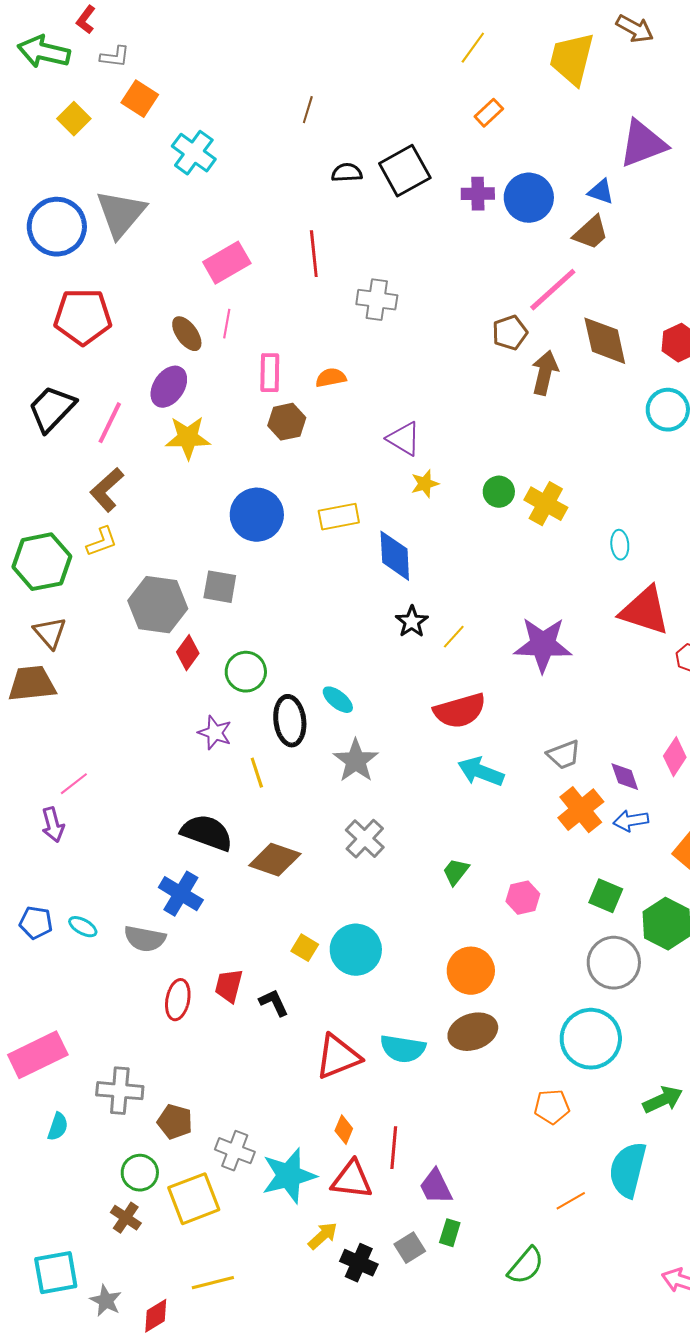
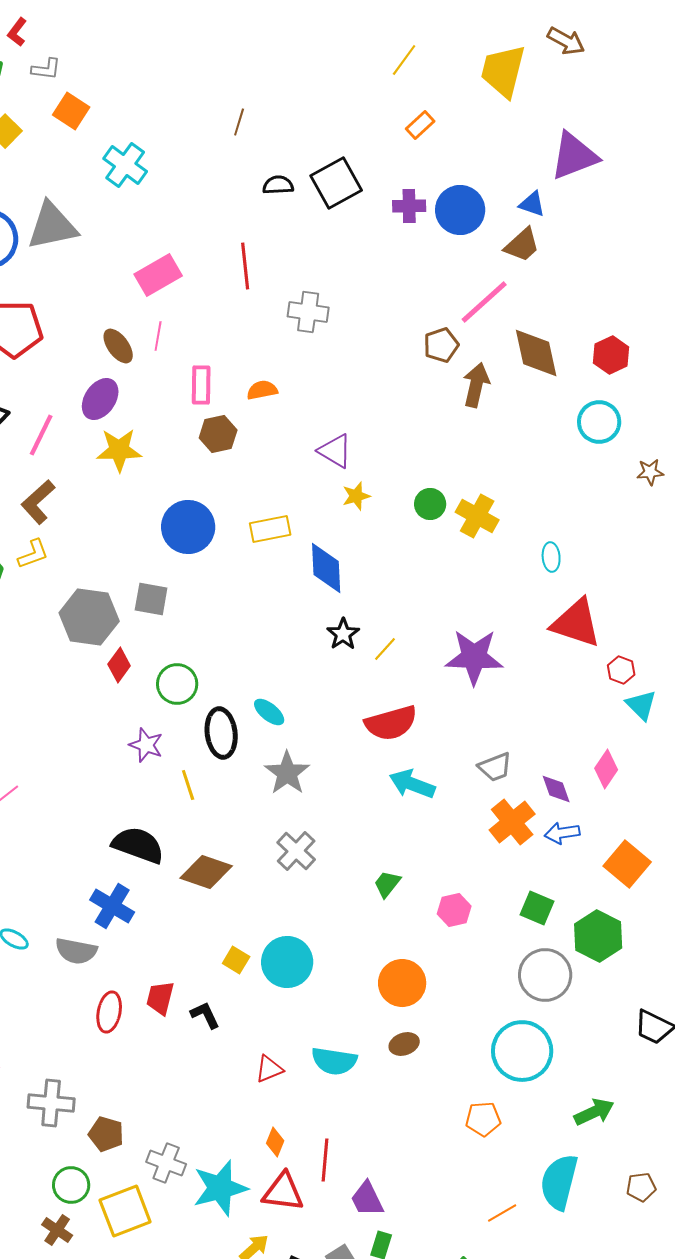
gray triangle: (121, 214) -> (52, 226), turned 38
brown ellipse: (473, 1032) -> (404, 1044), size x0.6
red triangle: (338, 1057) -> (269, 1069), size x0.6

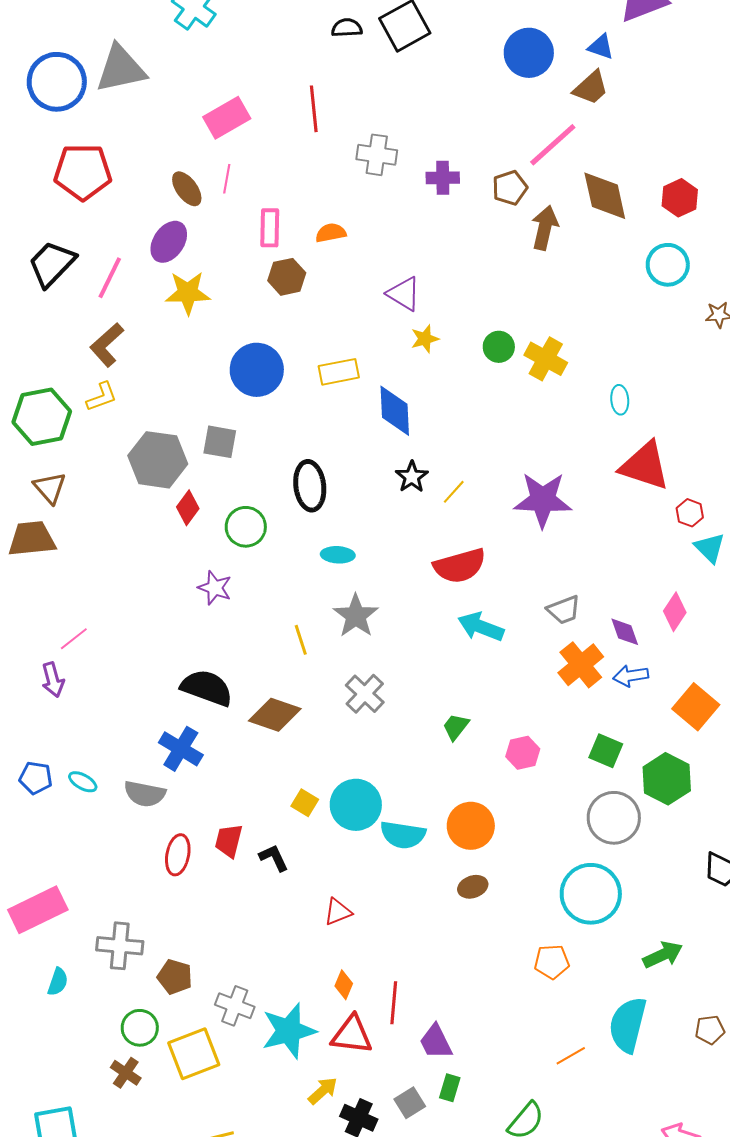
purple cross: (409, 206) -> (443, 178), moved
cyan ellipse: (269, 712) -> (338, 555), turned -36
black ellipse: (221, 733) -> (310, 486), moved
yellow line: (188, 785) -> (301, 640), moved
cyan semicircle: (334, 1061) -> (403, 835), moved

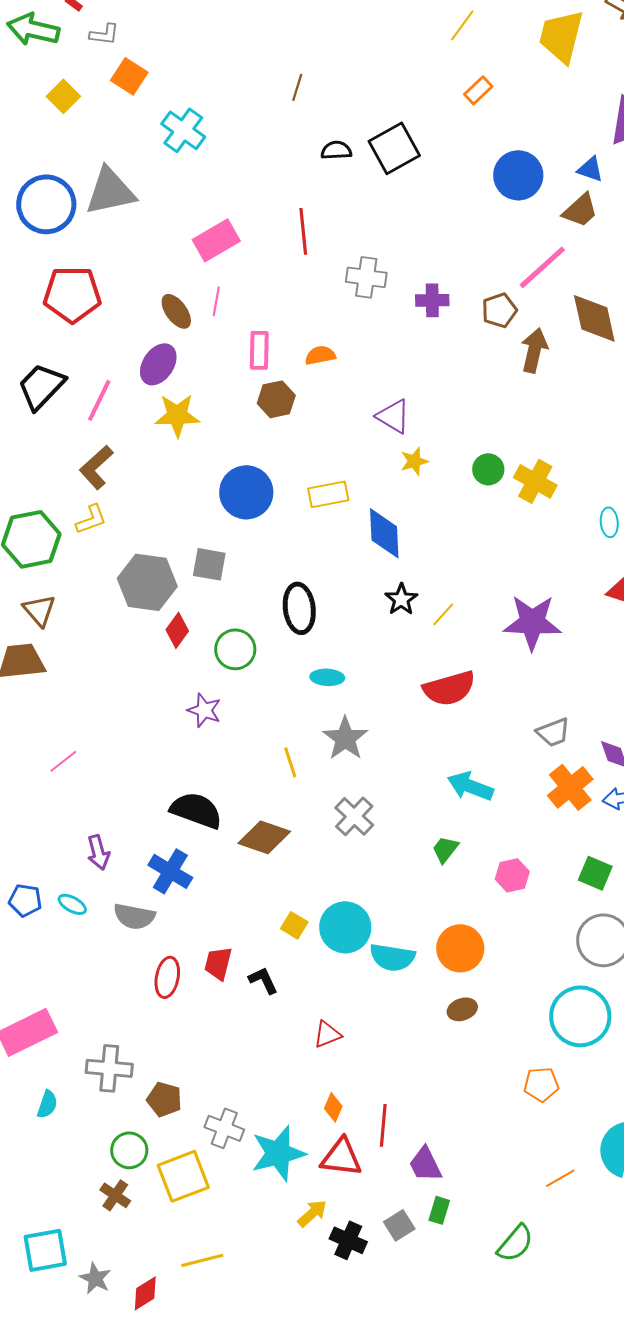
cyan arrow: (481, 627) -> (470, 786), moved
purple arrow: (53, 680) -> (98, 852), moved

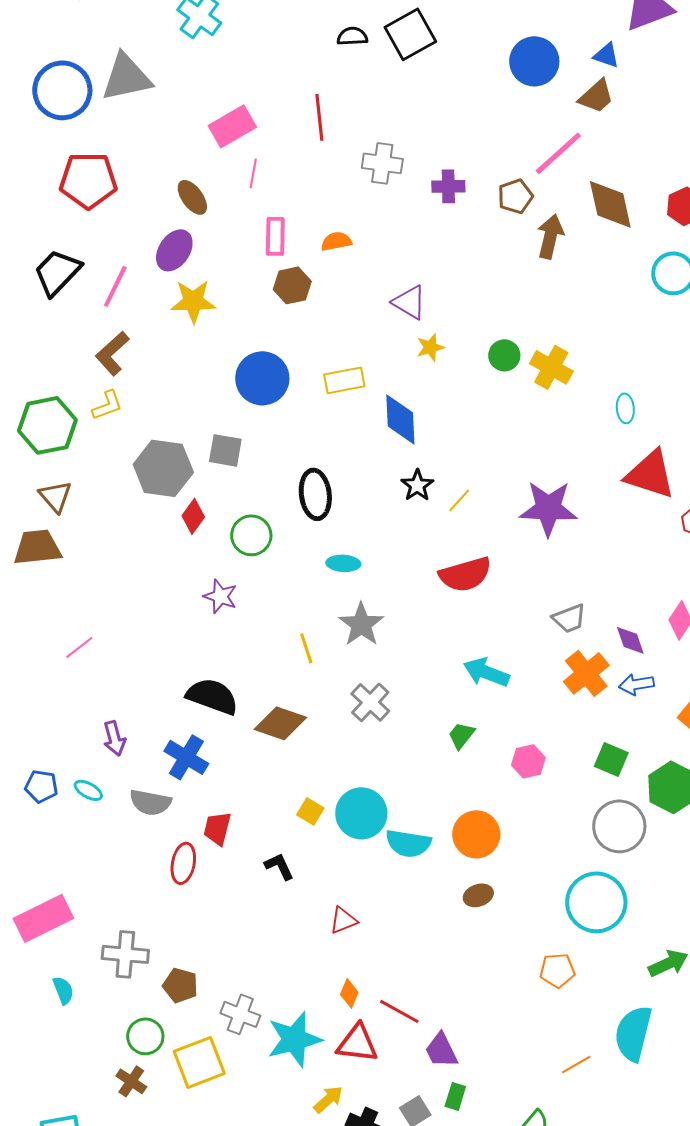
pink line: (216, 301) -> (253, 173), moved
red trapezoid: (218, 963) -> (217, 828), moved
cyan semicircle: (47, 1104) -> (63, 990), turned -40
red line: (383, 1125) -> (399, 1011), turned -66

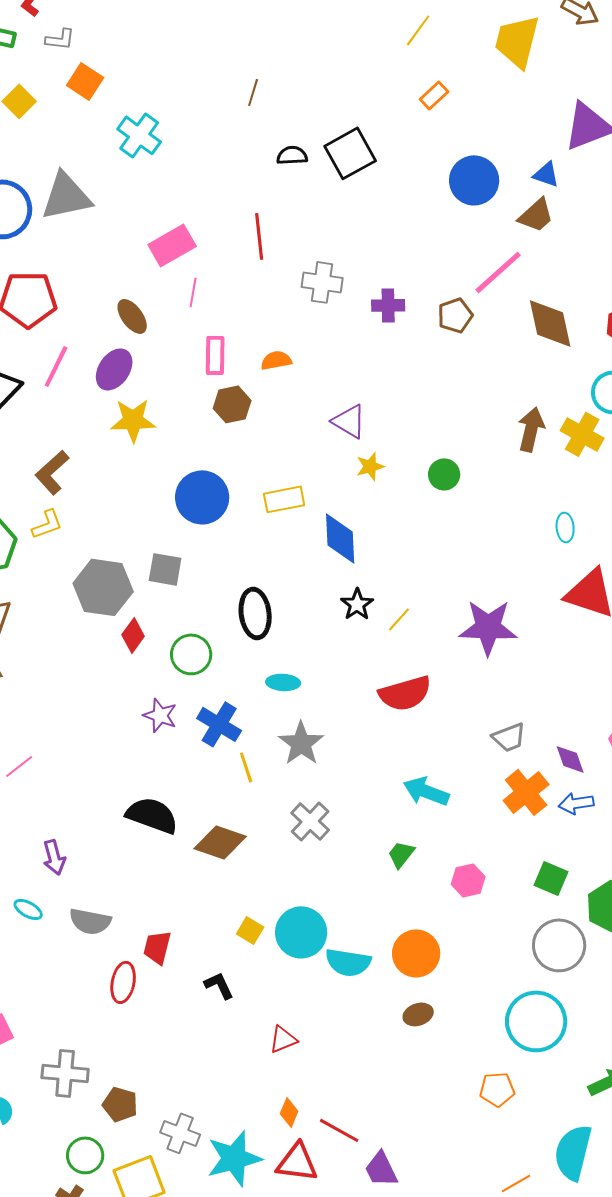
brown arrow: (550, 236) -> (531, 429), moved
pink line: (115, 286) -> (56, 366), moved
yellow cross: (551, 367) -> (582, 434), moved
blue cross: (186, 757) -> (219, 724), moved

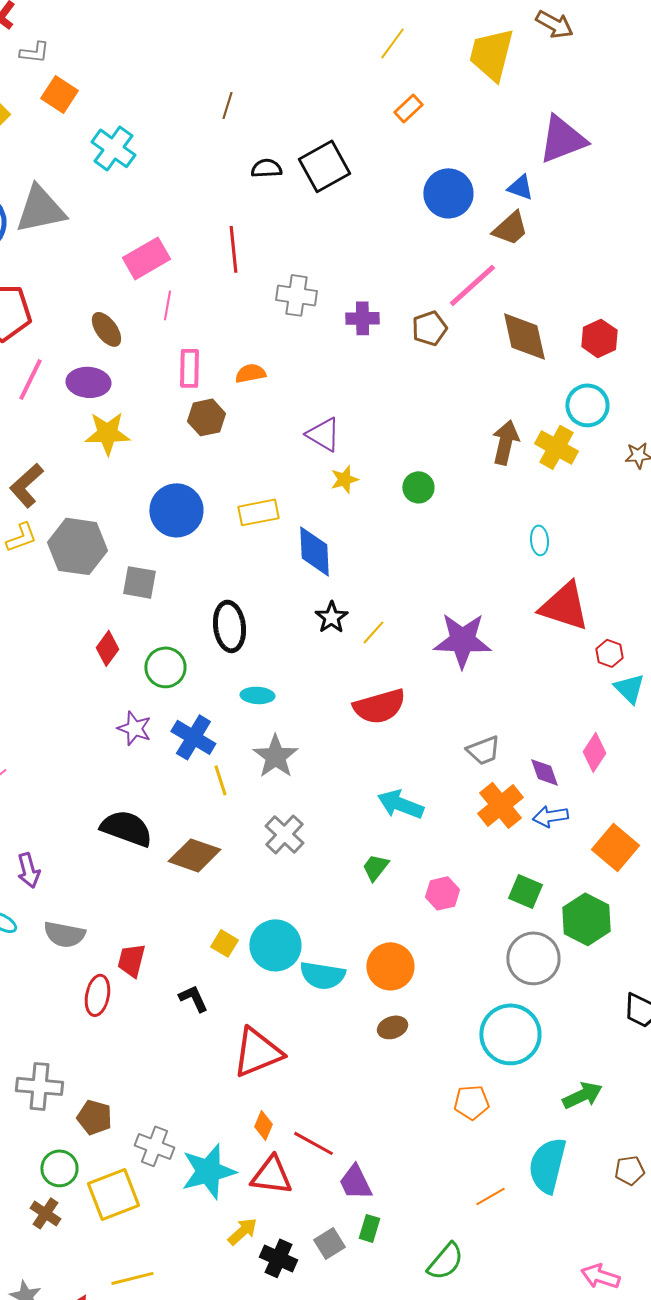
purple ellipse: (114, 369) -> (88, 382), turned 60
gray hexagon: (103, 587) -> (77, 546), moved
red triangle: (283, 1039) -> (257, 1052), size x1.8

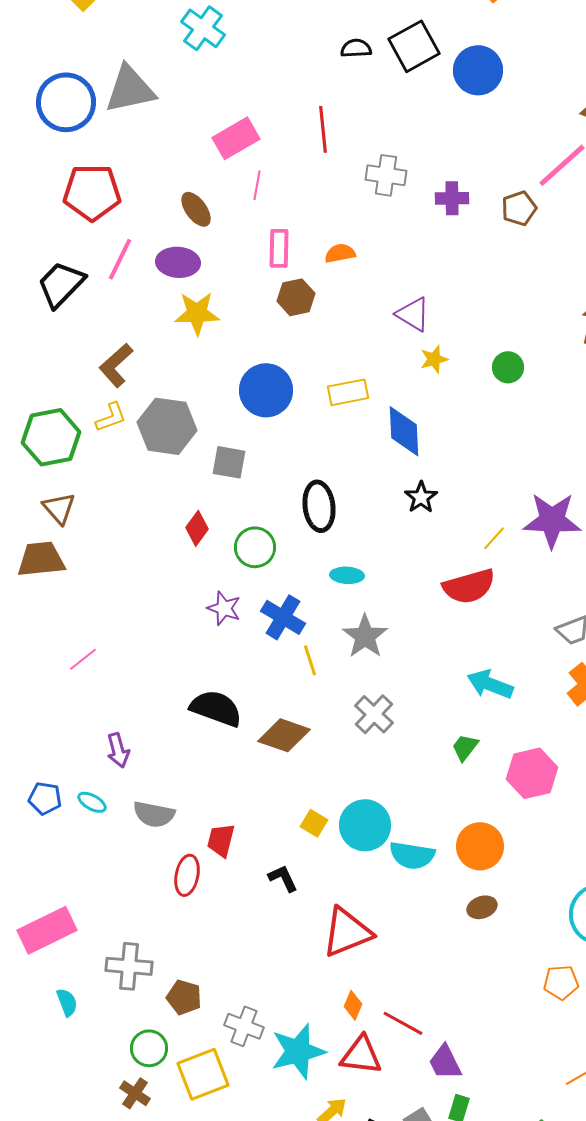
blue circle: (448, 193) -> (478, 70), moved
yellow line: (373, 632) -> (494, 538), moved
pink hexagon: (442, 893) -> (532, 773), size x1.5

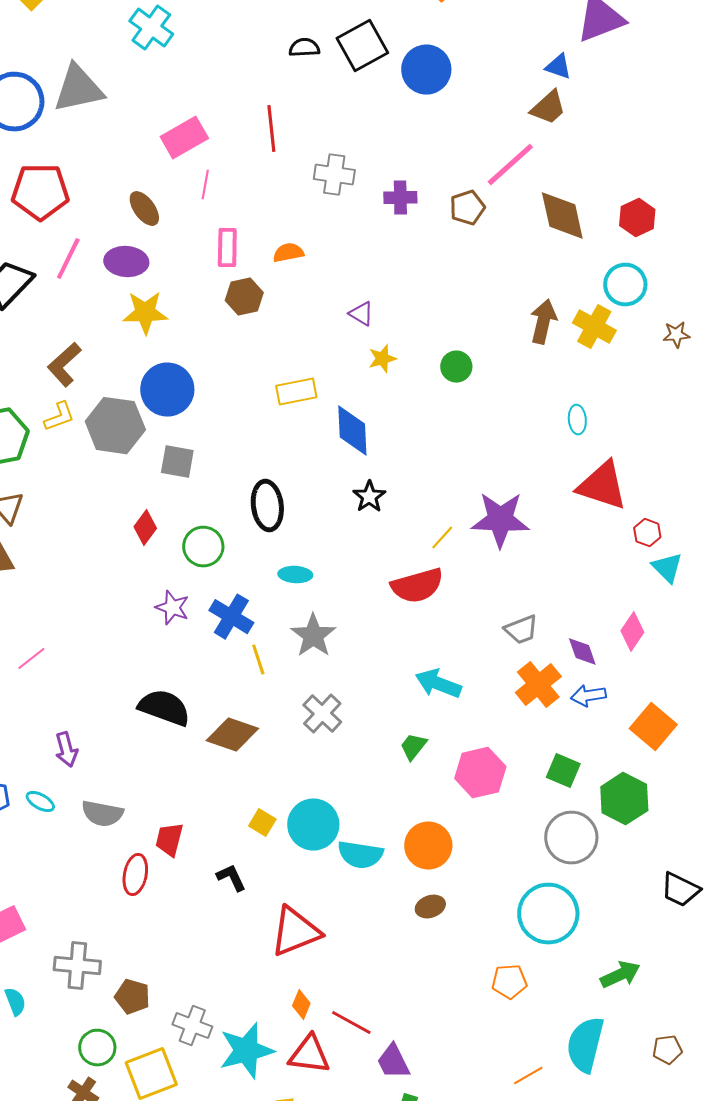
purple triangle: (413, 314) -> (361, 314), size x0.7
blue circle: (266, 390) -> (167, 390), moved

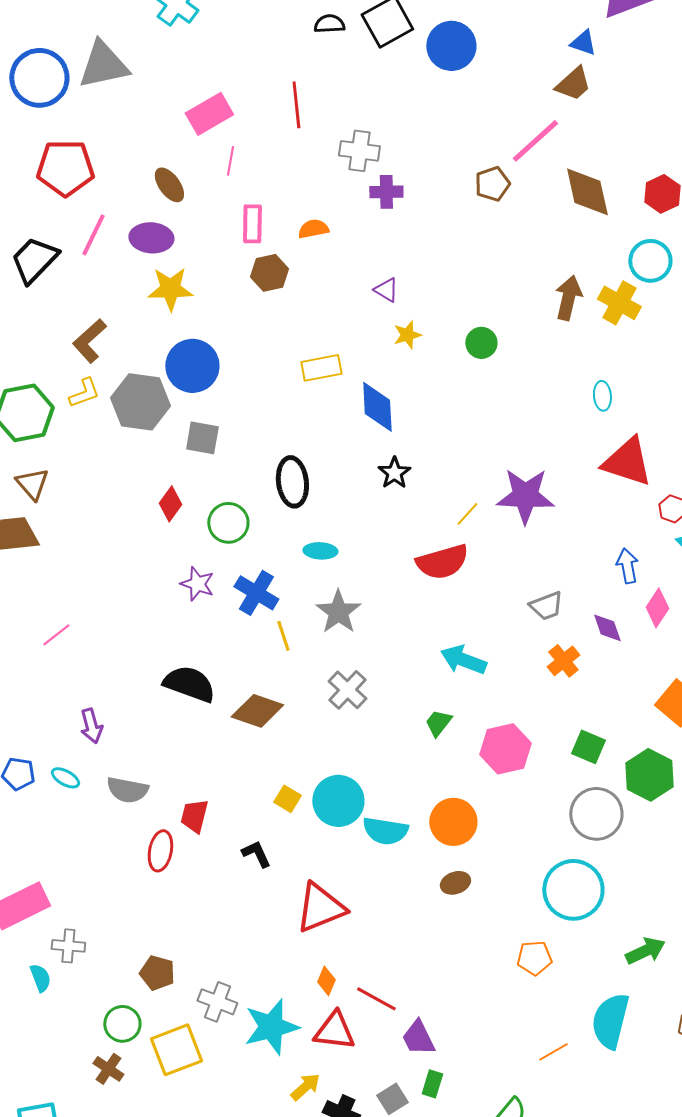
purple cross: (400, 198) -> (386, 192), moved
orange cross: (538, 685) -> (563, 661), size x0.7
blue arrow: (588, 696) -> (627, 566), moved, turned 88
gray cross: (77, 966) -> (68, 946), moved, size x0.7

